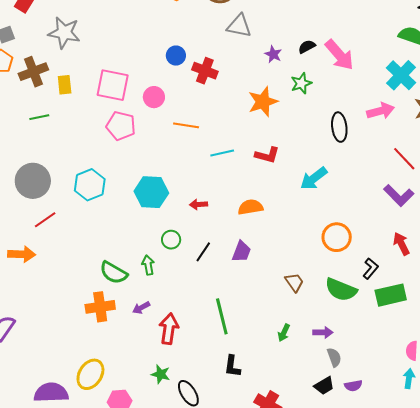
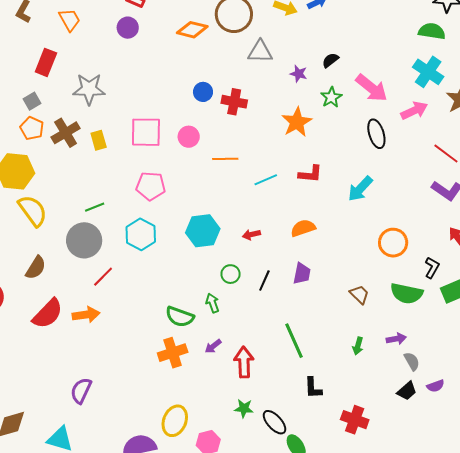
pink arrow: (339, 55) -> (372, 88), moved
green line: (39, 117) -> (95, 207), moved
pink pentagon: (121, 126) -> (151, 186), moved

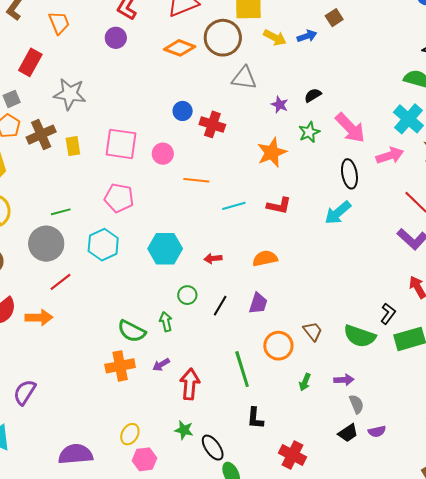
cyan arrow: (360, 189) -> (338, 213), moved
orange circle: (393, 243) -> (278, 346), moved
yellow ellipse: (175, 421) -> (130, 434), moved, size x0.7

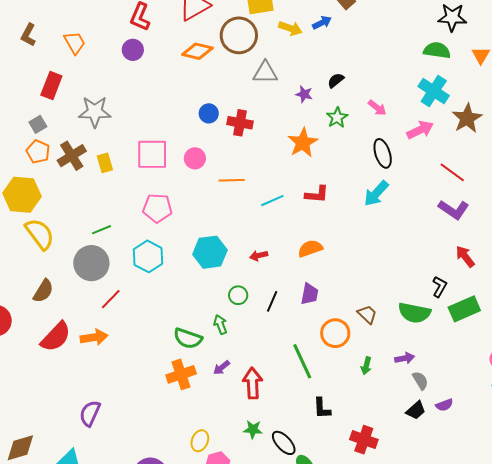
pink arrow: (350, 128) -> (377, 108), size x0.6

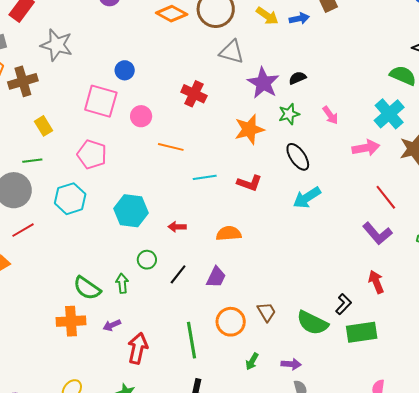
purple star: (304, 94) -> (263, 83), size x1.8
blue circle: (209, 113) -> (125, 70), moved
black ellipse: (383, 153) -> (298, 157), moved, turned -32
yellow rectangle: (105, 163) -> (44, 126), moved, turned -30

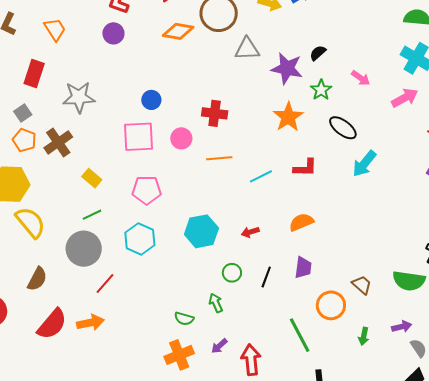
red cross: (194, 94) -> (215, 113), moved
green semicircle: (87, 288) -> (184, 319), size x0.7

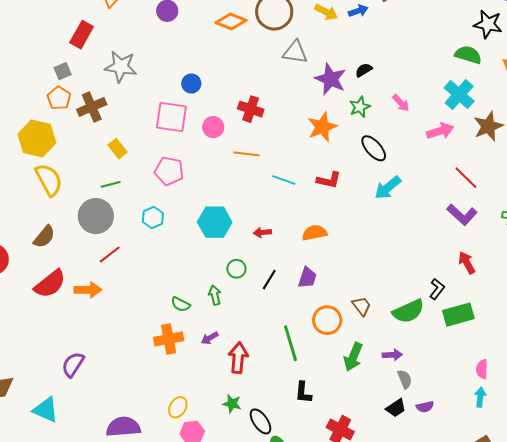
cyan line: (261, 176) -> (284, 180), turned 35
cyan hexagon: (140, 239) -> (153, 218), size x0.7
green semicircle: (409, 281) -> (408, 311), turned -44
green arrow: (364, 336) -> (353, 357), size x1.6

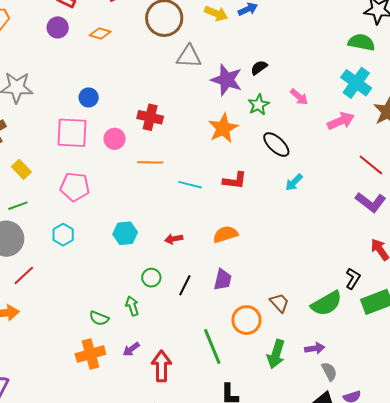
orange diamond: (231, 22) -> (100, 34), moved, size x0.7
cyan arrow: (388, 188) -> (294, 182), size x0.7
cyan hexagon: (215, 222) -> (125, 233), size x0.7

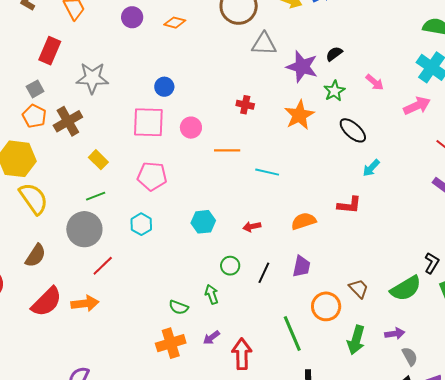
red cross: (150, 117) -> (245, 105), moved, size x0.7
red L-shape: (235, 181) -> (349, 205), moved

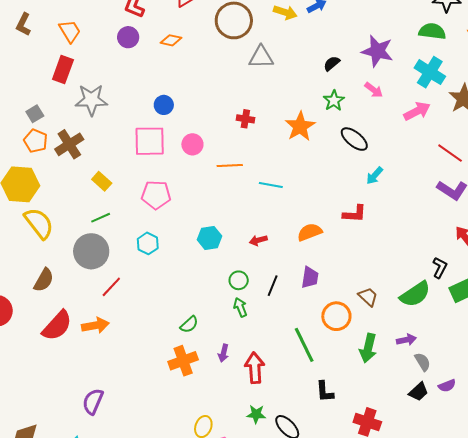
red rectangle: (50, 51) -> (63, 69), moved
purple star: (302, 67) -> (377, 51), moved
green arrow: (212, 294) -> (240, 307), moved
green semicircle: (179, 307) -> (189, 325), turned -60
purple arrow: (211, 338) -> (223, 353), turned -36

